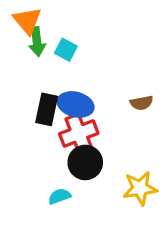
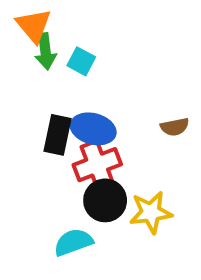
yellow star: (140, 188) -> (151, 212), moved
cyan semicircle: (59, 196) -> (73, 242), size x1.4

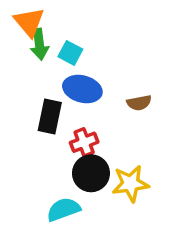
brown semicircle: (175, 127) -> (139, 103), moved
blue ellipse: (93, 129) -> (82, 89), moved
red cross: (97, 165) -> (84, 142), size x0.7

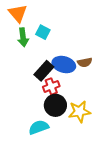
green arrow: (39, 44) -> (23, 37), moved
blue ellipse: (82, 89) -> (64, 65), moved
black rectangle: (50, 117) -> (44, 71), moved, turned 30

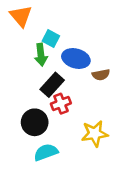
green arrow: (23, 37) -> (41, 55), moved
blue ellipse: (64, 65) -> (76, 58), moved
black circle: (55, 105) -> (35, 122), moved

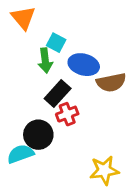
brown semicircle: (101, 75) -> (111, 82), size x1.5
yellow star: (95, 134) -> (104, 170), moved
cyan semicircle: (46, 152) -> (20, 154), moved

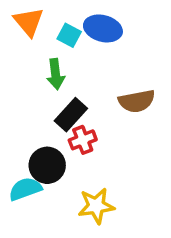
cyan square: (56, 43) -> (69, 35), moved
blue ellipse: (84, 65) -> (103, 28), moved
yellow star: (104, 170) -> (96, 206), moved

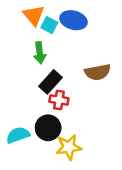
orange triangle: (29, 22) -> (34, 15), moved
red cross: (83, 140) -> (59, 100), turned 30
black circle: (47, 165) -> (48, 128), moved

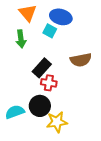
cyan square: (49, 25) -> (50, 31), moved
green arrow: (40, 53) -> (21, 39), moved

